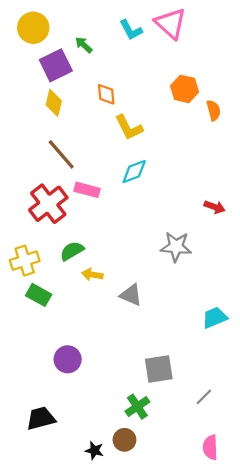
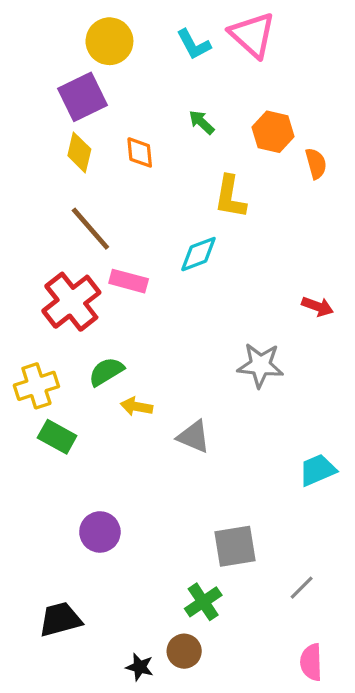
yellow circle: (33, 28) -> (109, 41), moved
green arrow: (84, 45) -> (202, 122), moved
orange diamond: (106, 94) -> (140, 152), moved
yellow L-shape: (129, 128) -> (230, 197), moved, turned 36

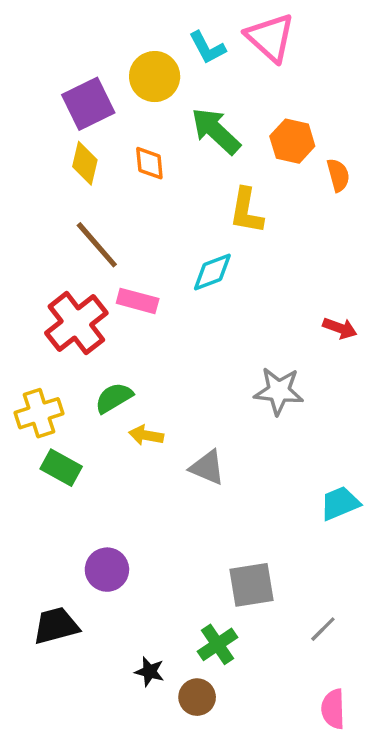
yellow circle: (109, 41) -> (155, 77), moved
green arrow: (202, 122) -> (216, 131), size x1.8
black trapezoid: (60, 619) -> (56, 626), moved
black star: (140, 667) -> (149, 672), moved

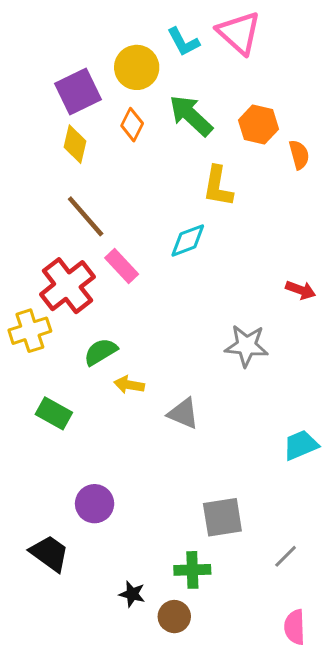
orange diamond: (149, 163) -> (132, 125), moved, turned 32
pink rectangle: (138, 301) -> (122, 266), turned 32
yellow cross: (39, 413) -> (30, 331), moved
black trapezoid: (56, 626) -> (49, 553), turned 51
green cross: (217, 644) -> (192, 570), turned 32

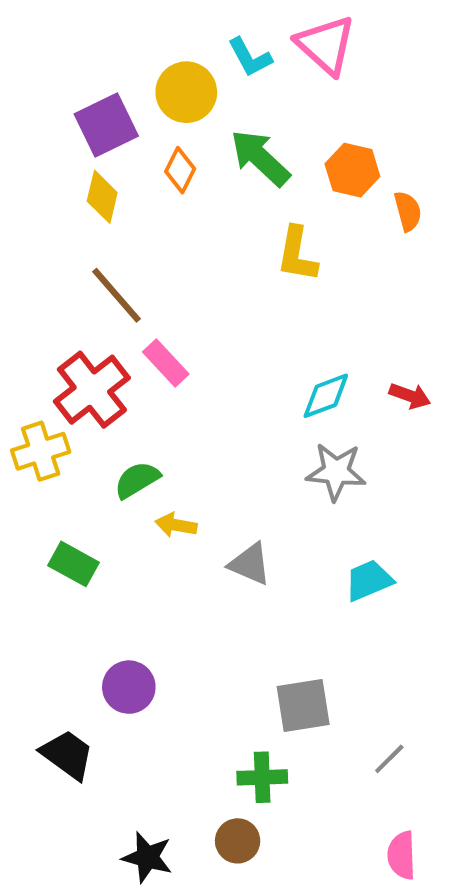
cyan diamond: (188, 240) -> (326, 396), moved
cyan trapezoid: (301, 445) -> (369, 580), moved
black star: (132, 594) -> (147, 857), moved, size x1.4

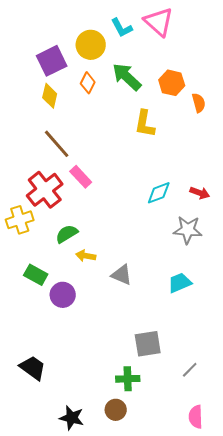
gray star: (336, 472) -> (188, 230), moved
purple circle: (129, 687) -> (63, 295), moved

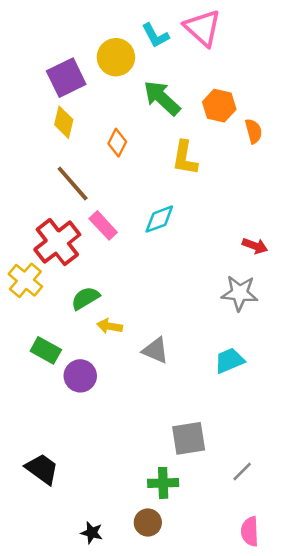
orange diamond: (88, 83) -> (117, 143), moved
cyan diamond: (159, 193) -> (159, 219), moved
yellow cross: (20, 220) -> (25, 280), turned -32
black star: (72, 418) -> (92, 533), size x0.7

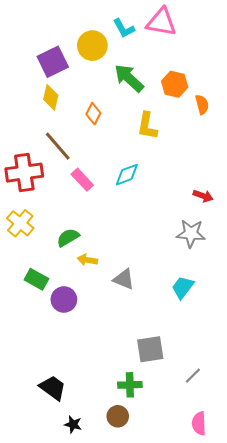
pink triangle: (203, 28) -> (161, 22), turned -32
red cross: (57, 242) -> (24, 173), moved, turned 30
cyan trapezoid: (229, 361) -> (183, 287), turned -30
black trapezoid: (42, 469) -> (53, 388), moved

